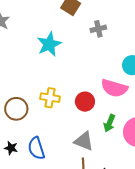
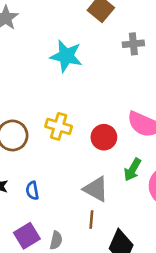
cyan star: (49, 44) -> (66, 56), turned 30
blue semicircle: (36, 148) -> (32, 191), size x0.6

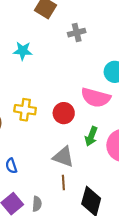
cyan star: (66, 56) -> (23, 51), size x0.7

